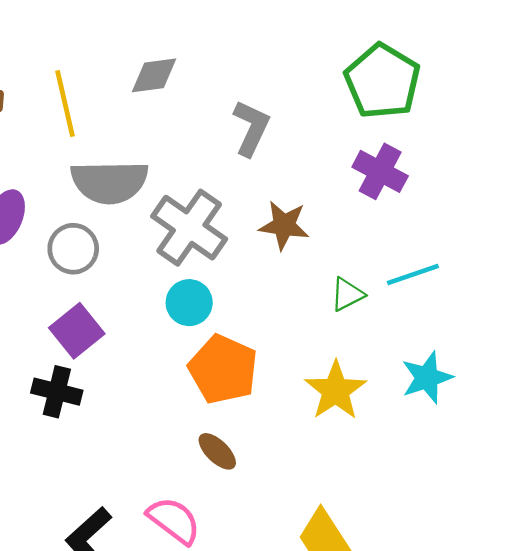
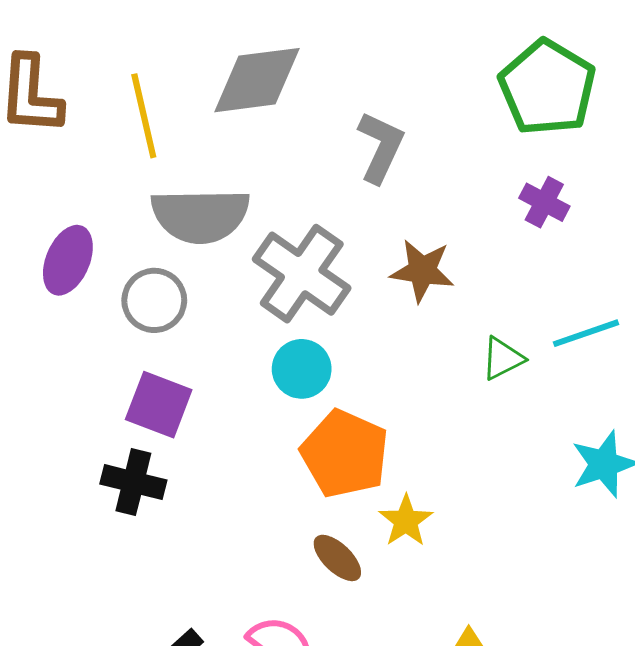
gray diamond: (154, 75) -> (257, 80), size x1.5
purple cross: (380, 171) -> (544, 202), size x0.7
purple square: (77, 331) -> (159, 405), turned -30
yellow star: (336, 390) -> (406, 521), moved, size x0.7

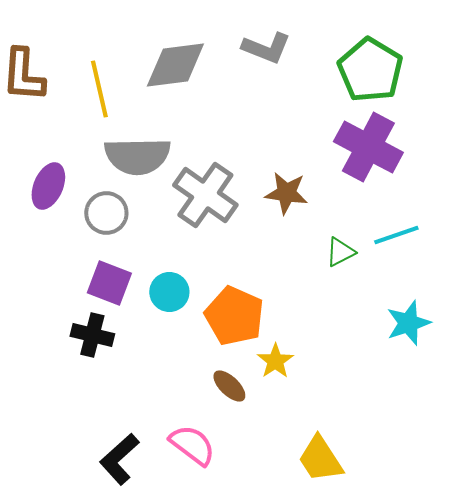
gray L-shape: (381, 147) -> (266, 48), moved, turned 87
purple cross: (544, 202) -> (368, 147), size x2.0
cyan circle: (302, 369) -> (169, 292), moved

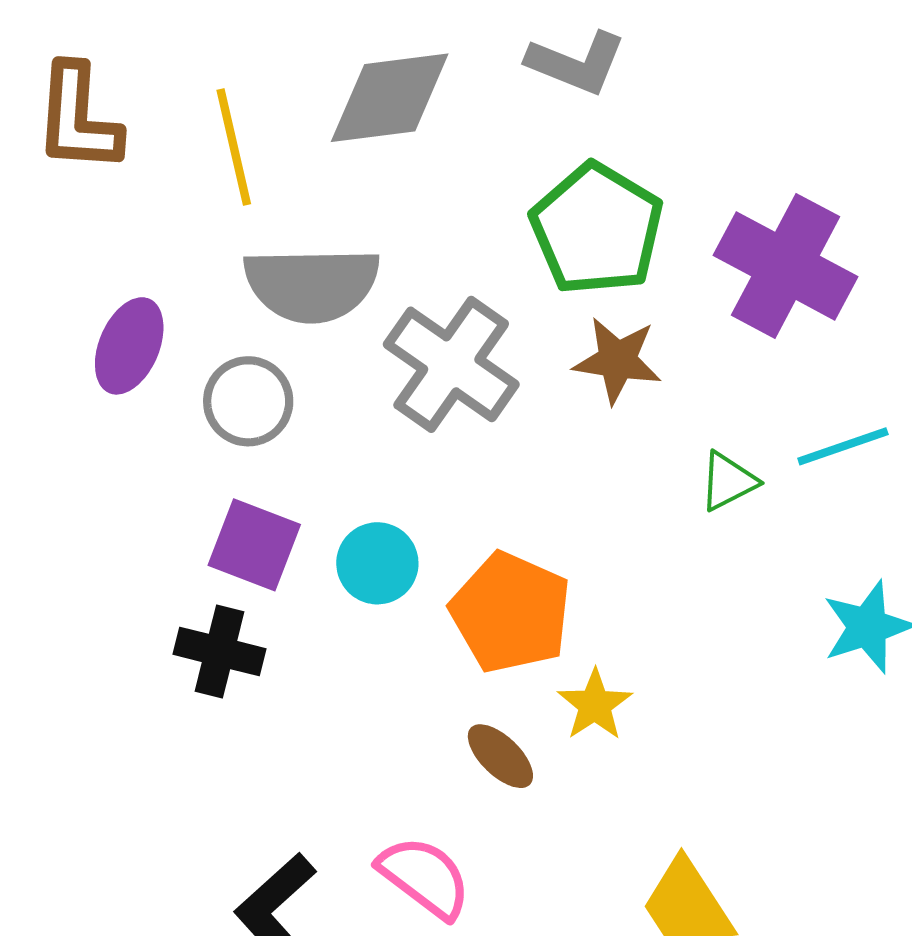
green pentagon: (370, 70) -> (597, 229), moved

